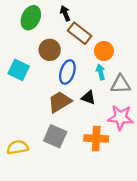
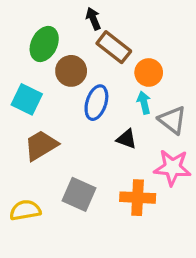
green ellipse: (31, 18) -> (44, 44), moved
gray triangle: (121, 84) -> (172, 120), turned 40
brown trapezoid: (60, 102) -> (41, 145), moved

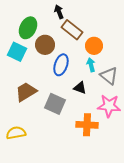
cyan square: (27, 99) -> (17, 52), moved
gray square: (79, 194) -> (55, 104), moved

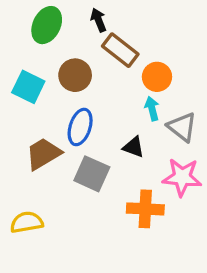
green ellipse: (28, 28) -> (47, 25), moved
blue ellipse: (61, 65) -> (80, 127), moved

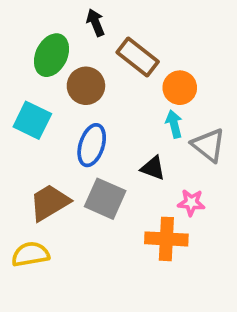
black arrow: (98, 20) -> (96, 23), moved
green ellipse: (47, 25) -> (51, 55), moved
cyan square: (28, 87) -> (32, 120), moved
brown trapezoid: (43, 154) -> (50, 203), moved
pink star: (182, 177) -> (191, 203), moved, size x0.6

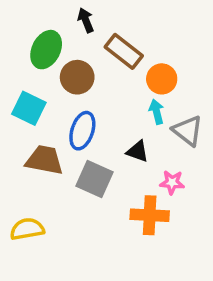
brown trapezoid: (50, 203) -> (44, 160), moved, turned 42

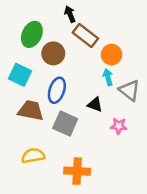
black arrow: (86, 20) -> (70, 14), moved
orange cross: (150, 215) -> (77, 171), moved
yellow semicircle: (27, 229) -> (33, 156), moved

